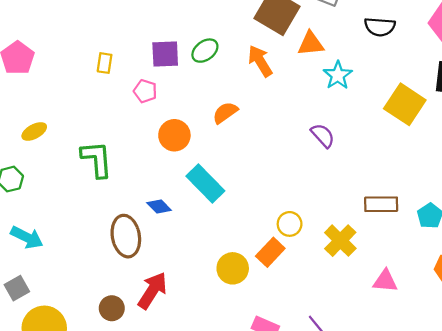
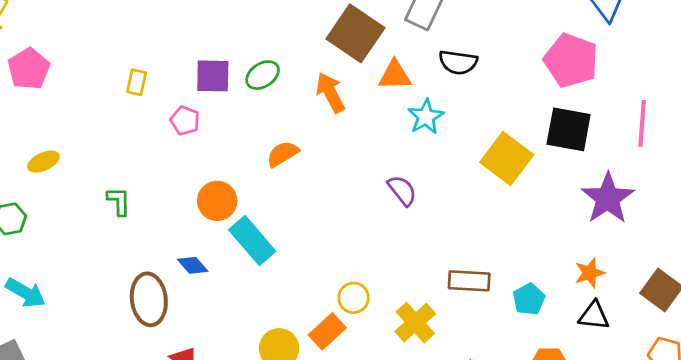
black semicircle: (380, 27) -> (458, 62), moved
orange circle: (174, 135) -> (217, 201), moved
green L-shape: (97, 159) -> (119, 201), size x0.6

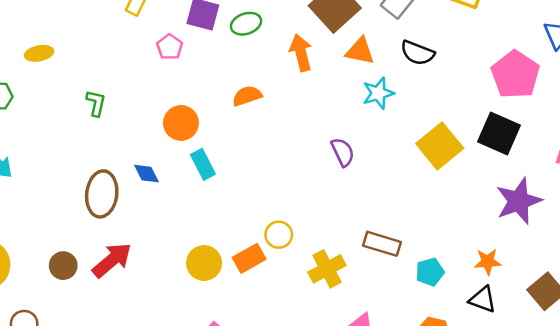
cyan rectangle: (252, 241) -> (203, 164), size x0.7

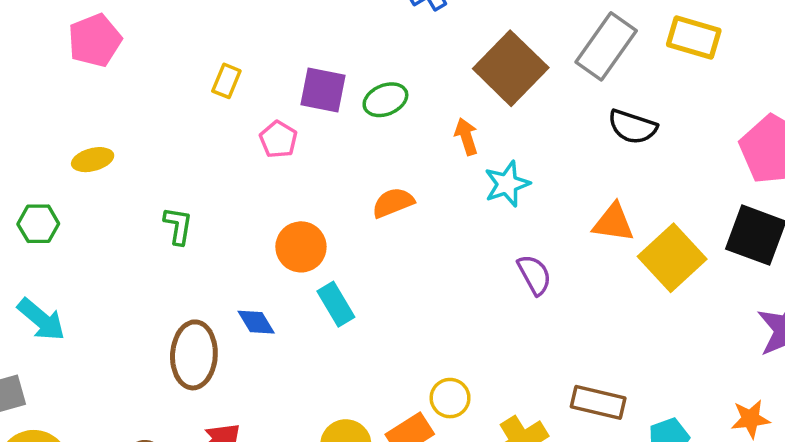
orange triangle: (360, 51) -> (613, 223), moved
orange arrow: (301, 53) -> (466, 137), size x0.7
cyan star: (378, 93) -> (507, 184), moved

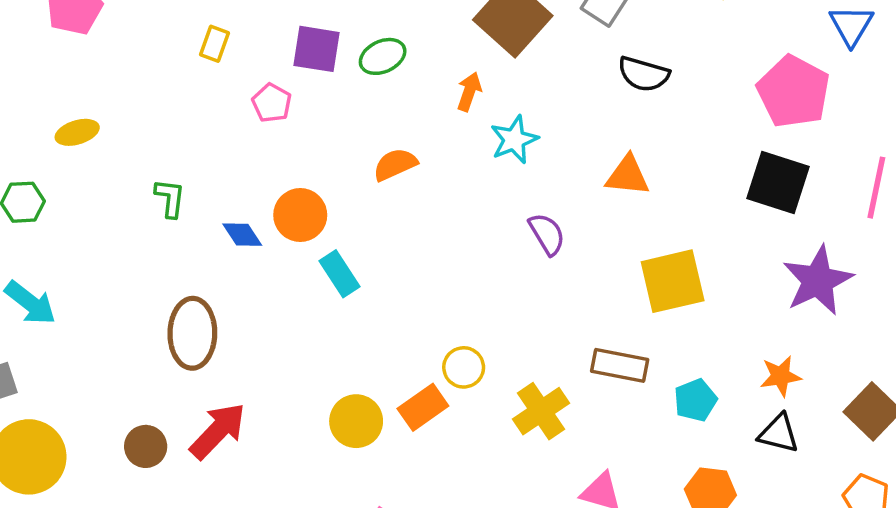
orange arrow: (466, 137) -> (469, 92), turned 39
yellow square: (672, 258) -> (673, 281), moved, turned 32
blue diamond: (256, 322) -> (242, 235), moved

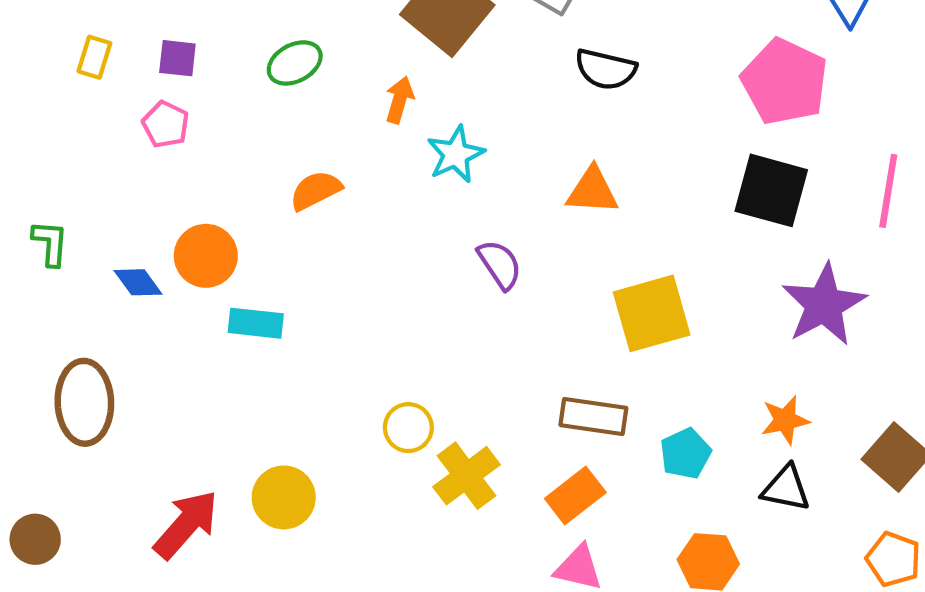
purple square: (316, 49) -> (177, 58), moved, size x0.7
cyan rectangle: (340, 274) -> (256, 323), turned -48
orange rectangle: (423, 407) -> (575, 495), moved
yellow cross: (541, 411) -> (466, 476), moved
red arrow: (218, 431) -> (186, 524), moved

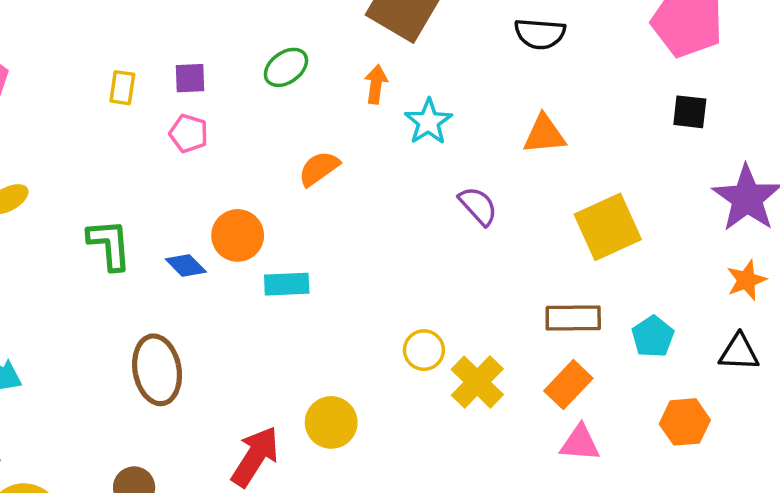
black square: (771, 190) -> (690, 112), size x0.6
green L-shape: (50, 243) -> (109, 244), size x1.4
orange star: (785, 420) -> (746, 280), moved

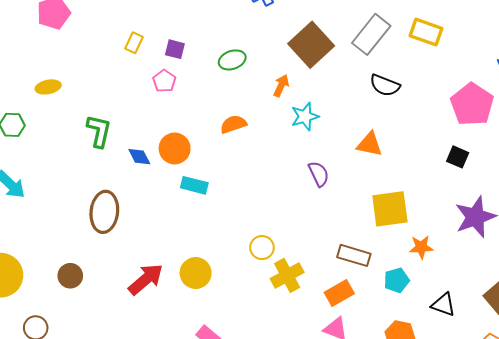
orange star: (746, 280) -> (421, 247), moved

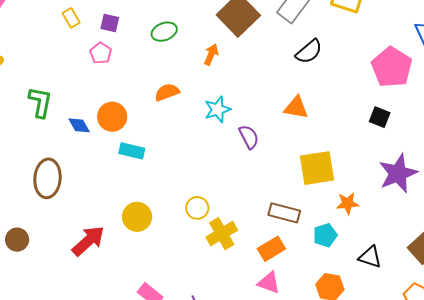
yellow rectangle: (134, 43) -> (71, 18), turned -54
black semicircle: (385, 85) -> (309, 52), turned -60
cyan star: (305, 117) -> (217, 109), moved
yellow circle: (196, 273) -> (137, 217), moved

